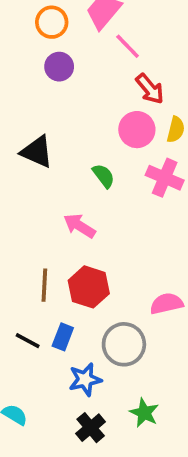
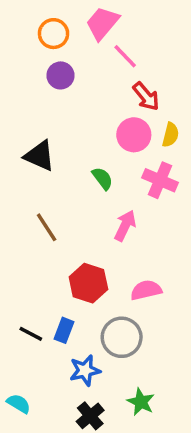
pink arrow: (79, 226) -> (125, 226), moved, turned 84
brown line: (44, 285) -> (47, 227), moved, turned -36
pink semicircle: (166, 304) -> (146, 290), moved

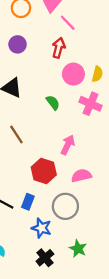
purple circle: (61, 75) -> (18, 44), moved
red arrow: (146, 96) -> (59, 48), moved, turned -126
pink arrow: (125, 226) -> (68, 145), moved
blue star: (85, 370) -> (41, 228), turned 30

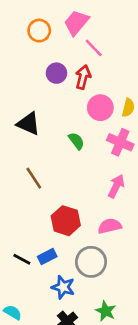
purple circle: (18, 44) -> (56, 73), moved
pink arrow: (68, 145) -> (116, 186), moved
blue rectangle: (28, 202) -> (47, 257), turned 42

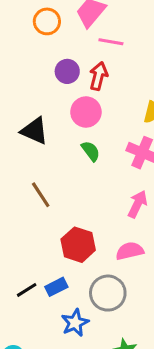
pink line: (94, 48) -> (111, 42), turned -36
pink circle: (100, 108) -> (86, 112), moved
black line: (22, 259) -> (27, 290), turned -60
blue star: (63, 287) -> (75, 323), turned 30

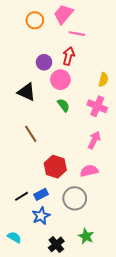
purple circle: (67, 71) -> (44, 62), moved
blue star: (75, 323) -> (41, 216), moved

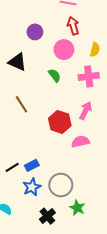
red arrow: (69, 56) -> (73, 26), moved, turned -30
pink circle: (60, 80) -> (64, 50), moved
pink cross: (97, 106) -> (89, 76), turned -30
red hexagon: (55, 167) -> (60, 122), moved
gray circle: (75, 198) -> (61, 185), moved

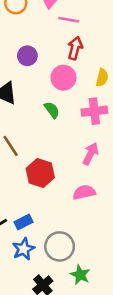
red arrow: (73, 26) -> (75, 48), turned 30
red hexagon: (60, 122) -> (40, 173), moved

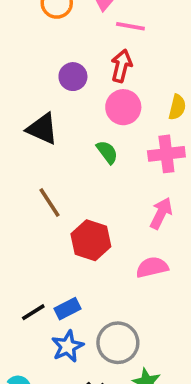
red arrow: (75, 48) -> (121, 66), moved

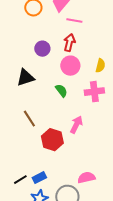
black triangle: (42, 129) -> (25, 78), turned -42
pink arrow: (161, 213) -> (76, 125), moved
pink semicircle: (152, 267) -> (86, 178), moved

